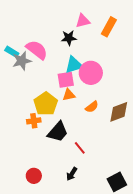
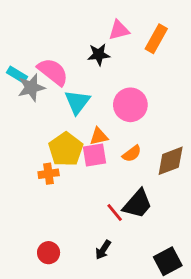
cyan triangle: (74, 65) -> (77, 102), moved, turned -36
pink square: (66, 80) -> (94, 155), moved
black trapezoid: (58, 132) -> (138, 204), moved

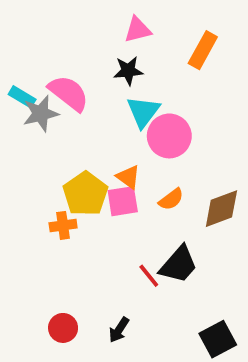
pink triangle: (119, 30) -> (138, 30), moved
cyan triangle: (77, 102) -> (143, 112), moved
orange triangle: (99, 136) -> (128, 177), turned 48
black arrow: (103, 250) -> (119, 330), moved

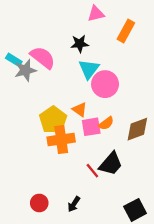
pink triangle: (138, 30) -> (96, 14), moved
pink square: (123, 201) -> (91, 127), moved
orange cross: (63, 225) -> (61, 140), moved, size x1.6

